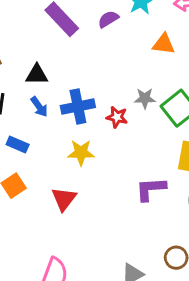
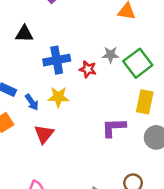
blue arrow: (39, 107) -> (32, 102), moved

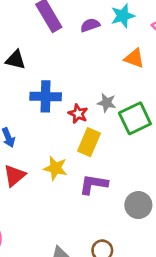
yellow star: (58, 97) -> (55, 168), moved
yellow rectangle: (145, 102) -> (89, 142), moved

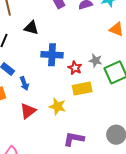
yellow rectangle: (89, 142) -> (82, 89), turned 54
purple L-shape: (94, 184) -> (74, 139), moved

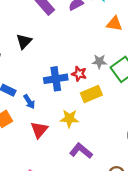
black triangle: (31, 28) -> (24, 41), turned -49
blue cross: (52, 55) -> (56, 79), moved
purple L-shape: (74, 139) -> (81, 151), moved, turned 40

